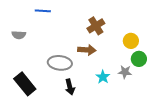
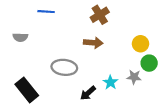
brown cross: (96, 26) -> (100, 15), moved
brown arrow: (87, 50) -> (93, 43), moved
black arrow: (70, 87) -> (88, 93), moved, turned 63

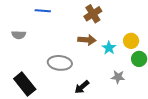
gray star: (134, 77) -> (118, 77), moved
cyan star: (110, 82) -> (109, 48), moved

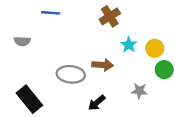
brown arrow: (87, 40) -> (103, 65), moved
cyan star: (109, 48) -> (129, 45), moved

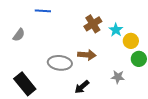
brown cross: (110, 16) -> (93, 24), moved
gray semicircle: (22, 41) -> (19, 35), turned -56
cyan star: (129, 45) -> (116, 30), moved

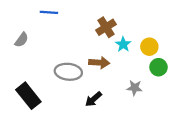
cyan star: (116, 30) -> (123, 44), moved

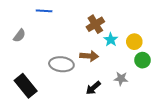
black arrow: (93, 99) -> (93, 88), moved

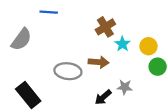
gray semicircle: (19, 36) -> (21, 39), size x1.5
gray star: (121, 79) -> (125, 87), moved

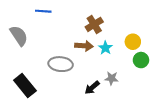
gray semicircle: (21, 39) -> (19, 36), turned -70
cyan star: (122, 44) -> (105, 48), moved
brown arrow: (99, 62) -> (84, 46), moved

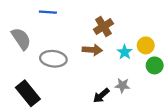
cyan star: (105, 48) -> (125, 52), moved
gray ellipse: (61, 64) -> (53, 59), moved

